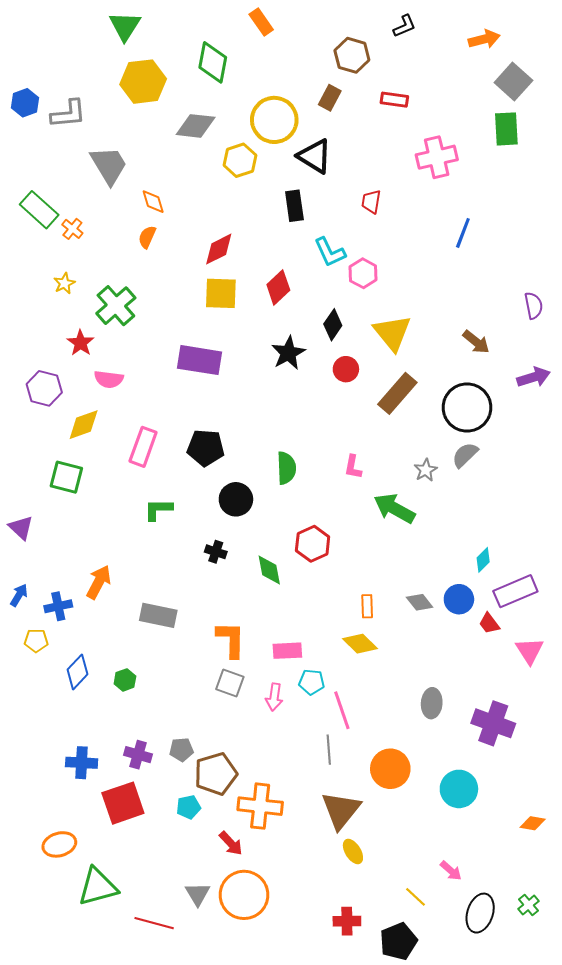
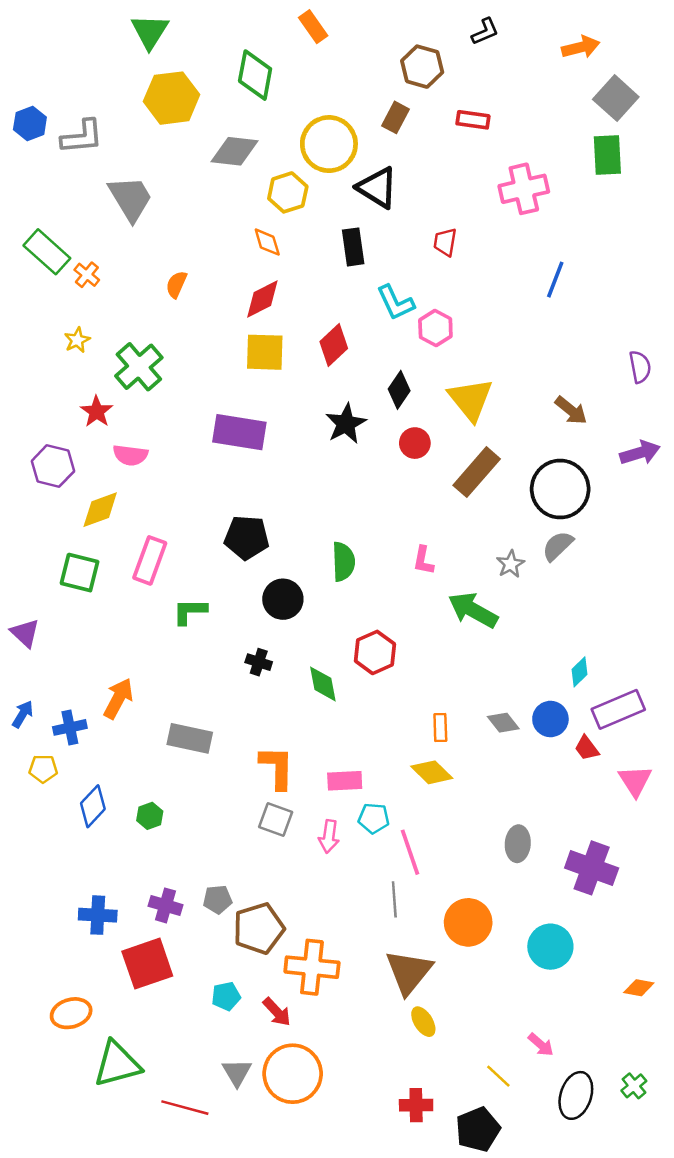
orange diamond: (153, 202) -> (267, 242), moved
pink rectangle: (143, 447) -> (150, 560), moved
cyan pentagon: (188, 807) -> (226, 996), moved

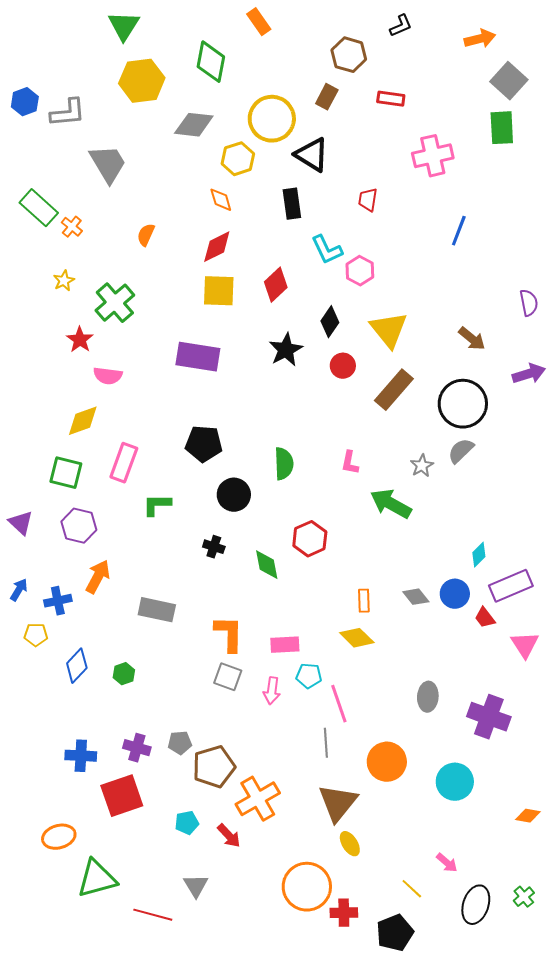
purple hexagon: (53, 466) -> (79, 526), moved
orange cross: (312, 967) -> (258, 799), turned -36
orange circle: (293, 1074) -> (307, 887), moved

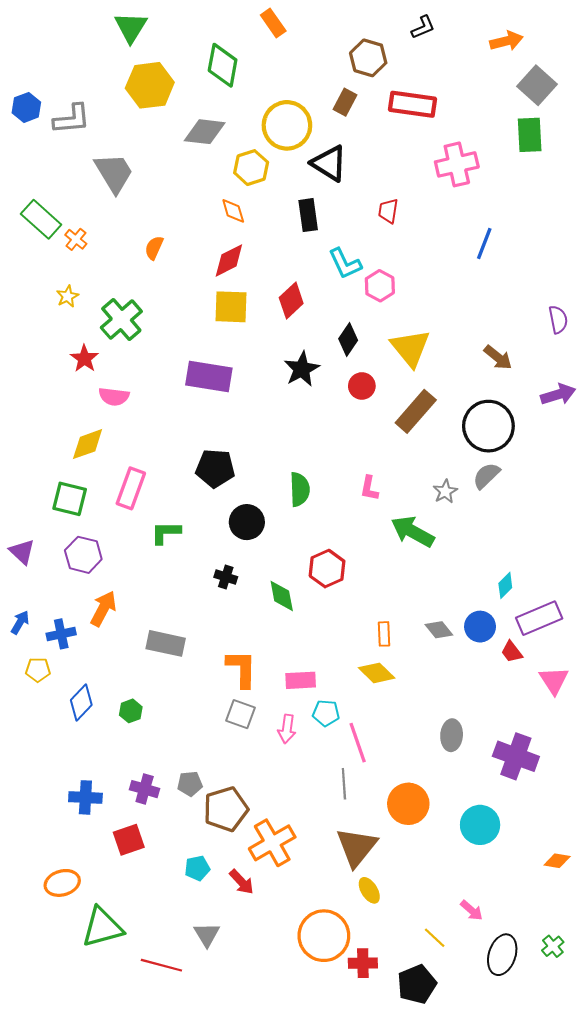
red rectangle: (391, 99) -> (413, 104), size x1.6
red square: (122, 796) -> (129, 840), size x0.7

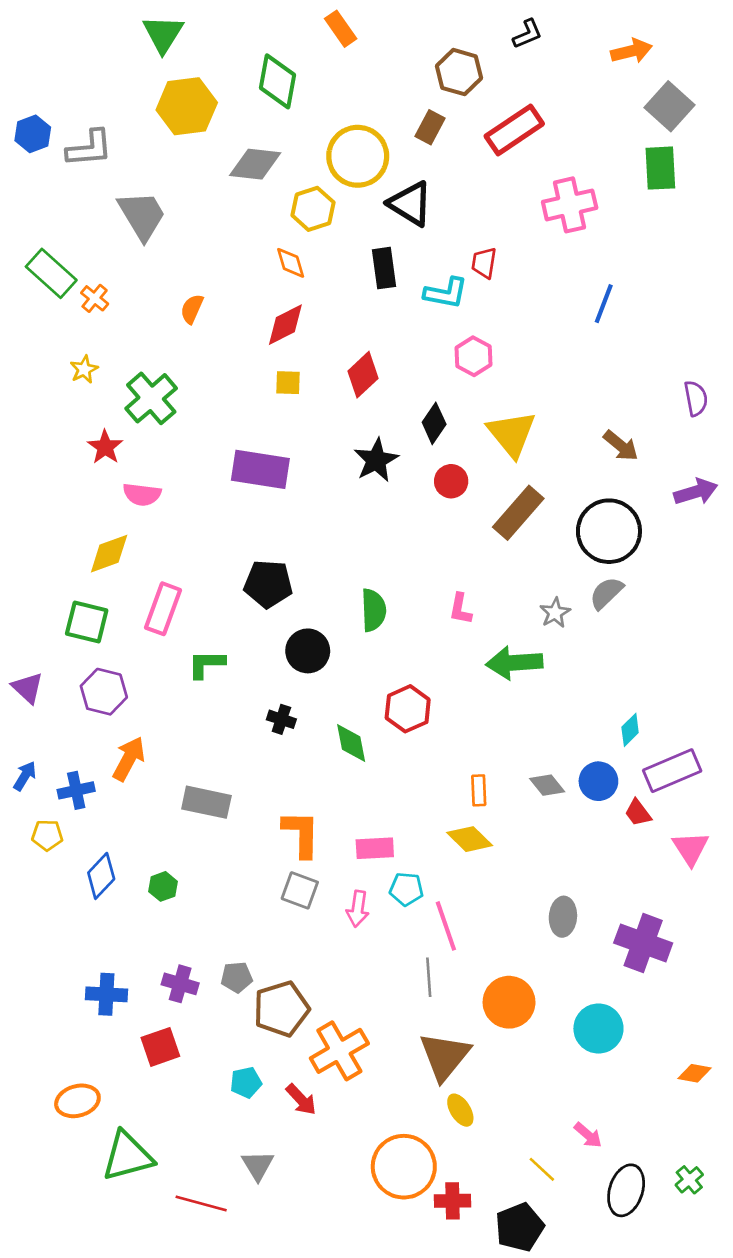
red rectangle: (413, 104) -> (514, 130), turned -42
cyan L-shape: (345, 264) -> (446, 293), moved, turned -54
yellow square: (231, 307) -> (288, 383), size x0.6
green arrow: (413, 532) -> (514, 663), turned -33

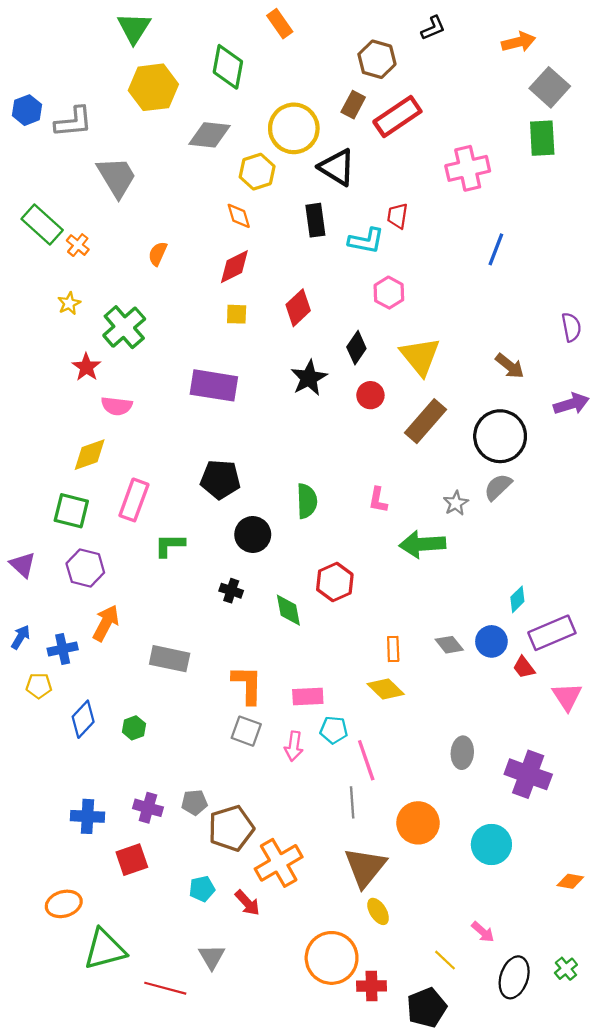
red rectangle: (514, 130) -> (397, 117), moved

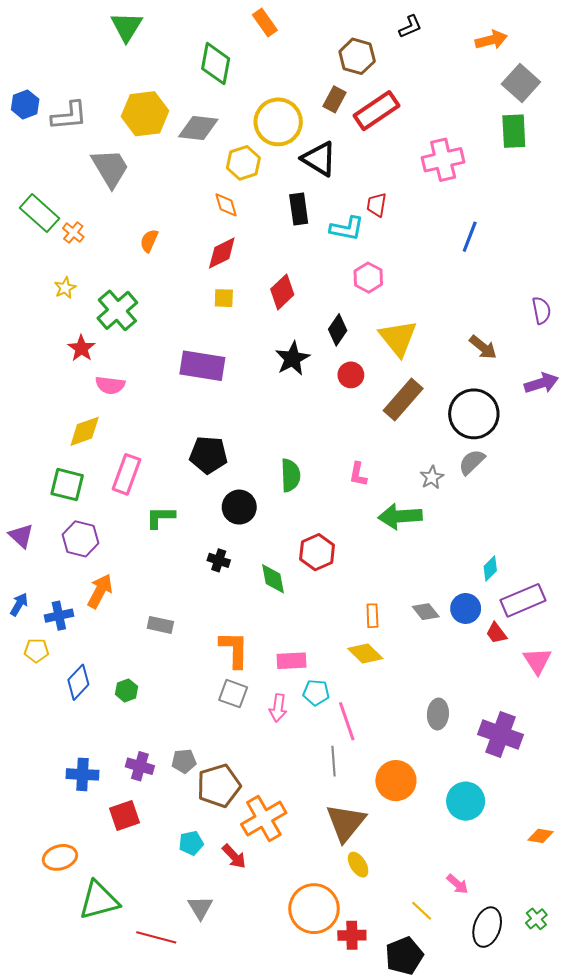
yellow hexagon: (153, 87) -> (145, 114), moved
gray rectangle: (170, 659) -> (160, 625), size x0.7

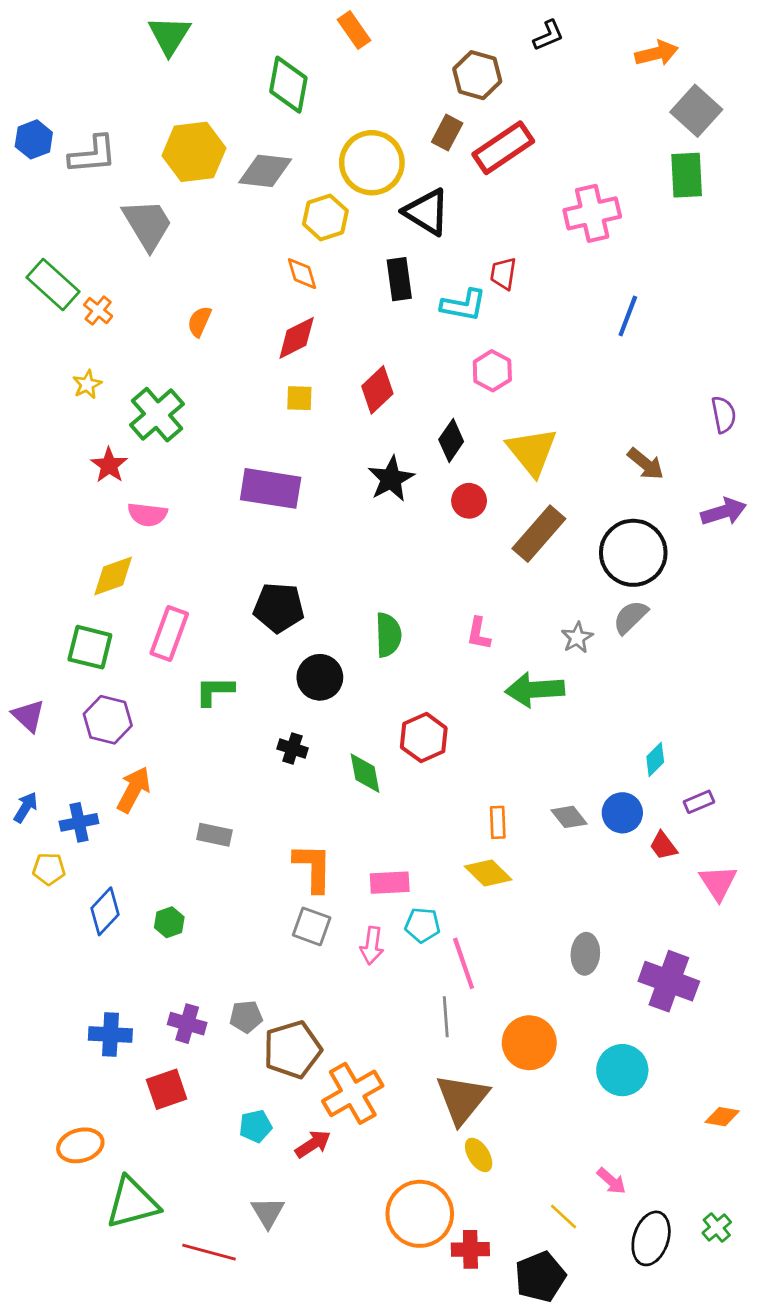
purple rectangle: (523, 600) -> (699, 802), size x0.5
red arrow: (234, 856) -> (313, 1144), turned -80

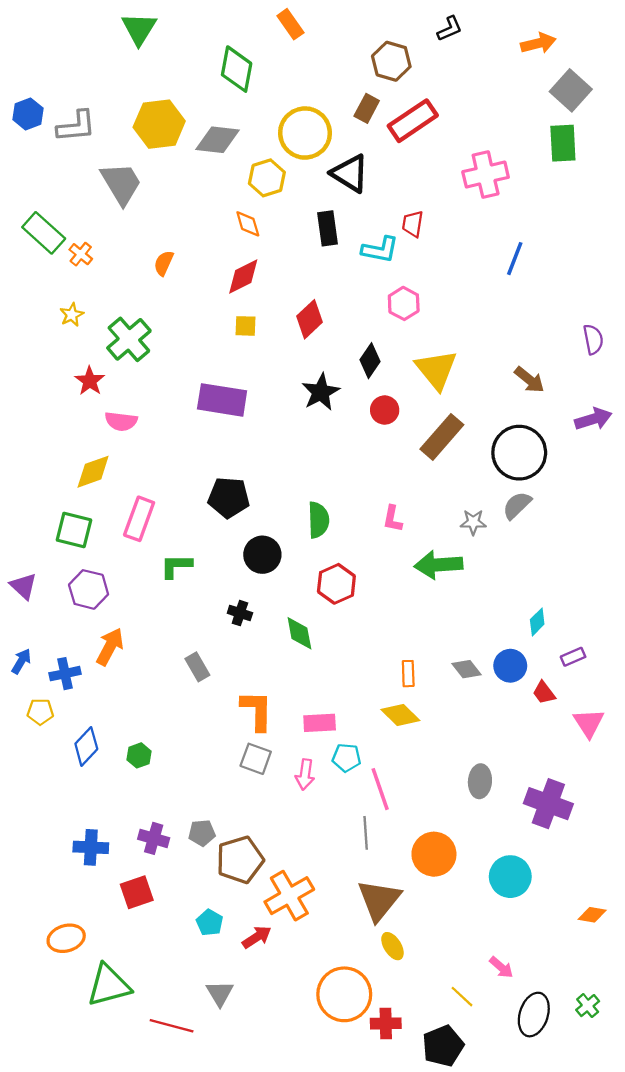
gray star: (577, 638) -> (473, 522), turned 30
red hexagon: (424, 738) -> (336, 584), moved
gray rectangle: (214, 835) -> (197, 667), moved, turned 48
cyan pentagon: (256, 1126) -> (210, 923), turned -30

